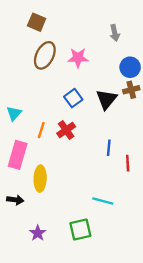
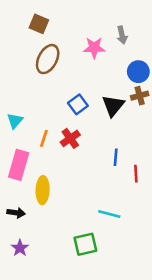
pink star: (78, 58) -> (94, 48), moved
purple star: (38, 233) -> (20, 248), moved

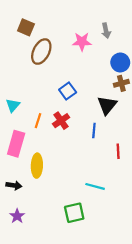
brown square: (39, 24) -> (26, 27), moved
black triangle: (113, 106) -> (107, 105), moved
blue line: (116, 157) -> (94, 130), moved

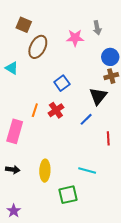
cyan triangle: (13, 105) -> (12, 68), moved, turned -40
blue line: (94, 130) -> (86, 119), turned 40
yellow ellipse: (37, 166) -> (45, 171), moved
purple star: (17, 216) -> (14, 211), moved

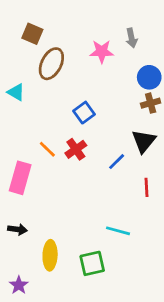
black triangle: (98, 96) -> (144, 141), moved
orange line: (35, 110) -> (47, 149), turned -64
yellow ellipse: (45, 171) -> (50, 255), moved

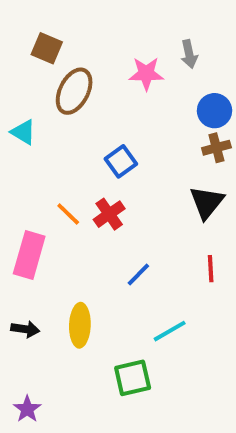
blue line: (117, 162) -> (138, 275), moved
cyan line: (118, 231) -> (170, 331), turned -45
yellow ellipse: (50, 255) -> (80, 325), moved

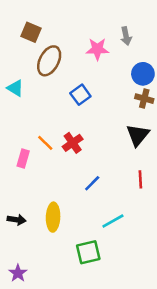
brown cross: (216, 148) -> (144, 99), turned 30
blue square: (121, 161) -> (80, 95), moved
pink rectangle: (29, 255) -> (23, 158), moved, size x0.6

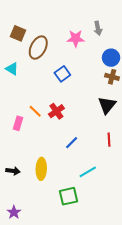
brown square: (31, 32) -> (18, 33), moved

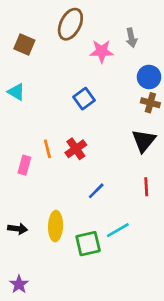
brown ellipse: (38, 48) -> (70, 24), moved
orange line: (35, 111) -> (47, 149), turned 32
green square: (69, 196) -> (88, 244), moved

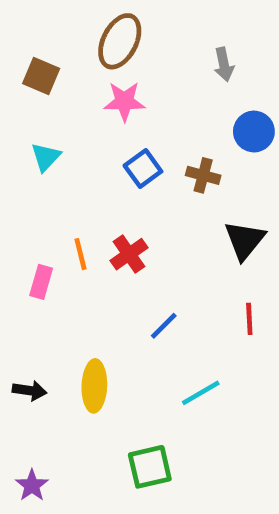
pink star: (102, 51) -> (124, 101), moved
cyan triangle: (16, 92) -> (46, 157), moved, turned 42
brown cross: (150, 103) -> (203, 175), moved
green square: (88, 244) -> (150, 467), moved

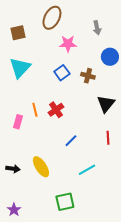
brown square: (41, 76) -> (18, 33), turned -35
pink star: (124, 101) -> (68, 44), moved
cyan triangle: (46, 157) -> (20, 68), size x1.6
yellow ellipse: (94, 386) -> (41, 167), turned -35

